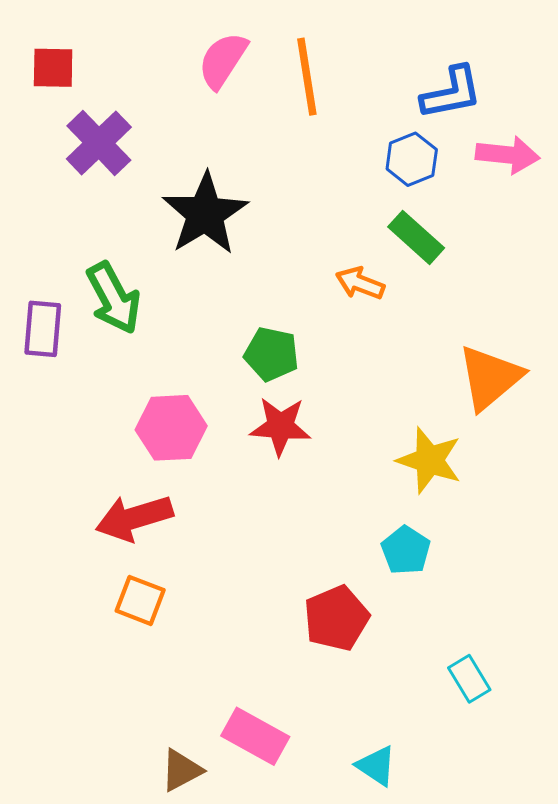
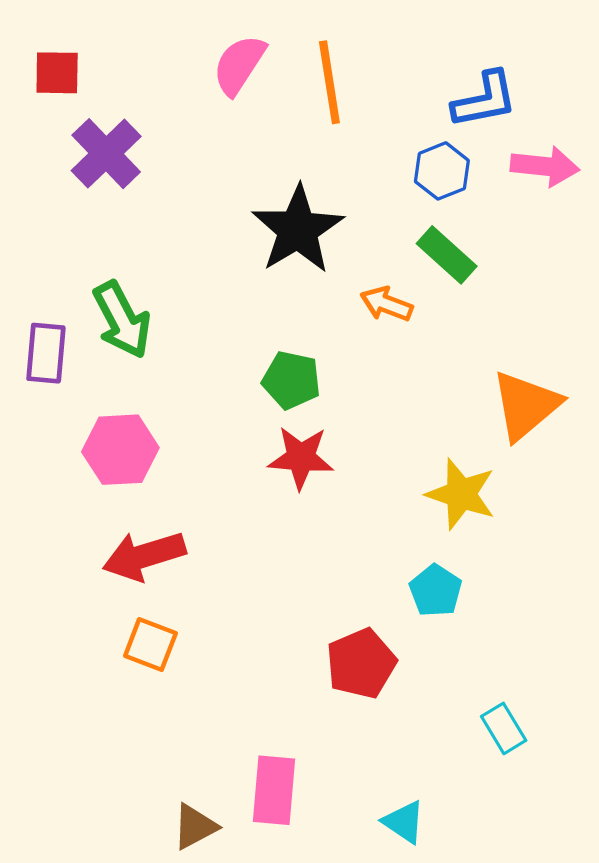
black star: (205, 214) -> (298, 230), moved
pink hexagon: (171, 428) -> (120, 450), moved
pink rectangle: (255, 736) -> (274, 790), turned 66

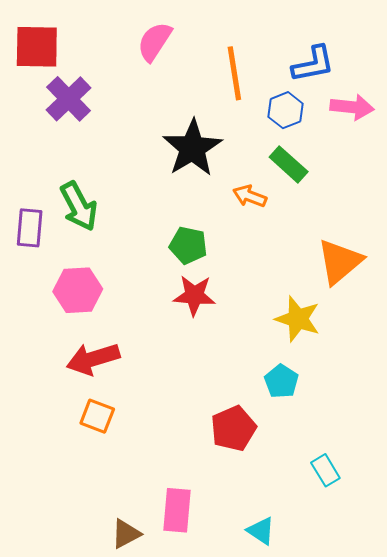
red square: (57, 73) -> (37, 47), size x1.5
orange line: (329, 82) -> (234, 73), moved

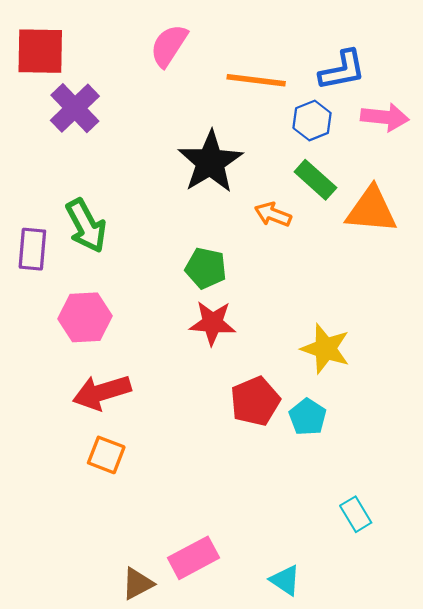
orange line: (234, 73) -> (256, 80), turned -74
orange triangle: (340, 262) -> (371, 210), moved, turned 45
red pentagon: (233, 428) -> (255, 401), moved
pink rectangle: (177, 510) -> (193, 558), turned 57

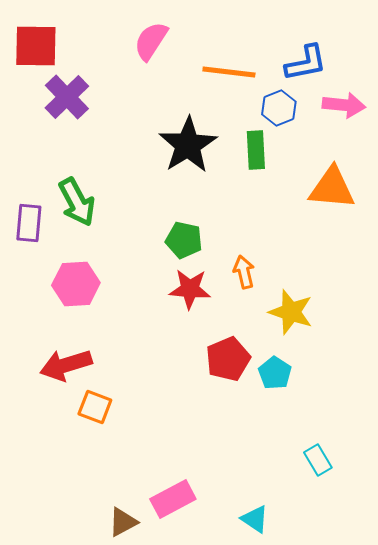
green rectangle: (315, 180) -> (256, 150), moved, turned 45
orange arrow: (273, 214) -> (244, 272), moved, turned 56
red arrow: (102, 392) -> (66, 365), moved

